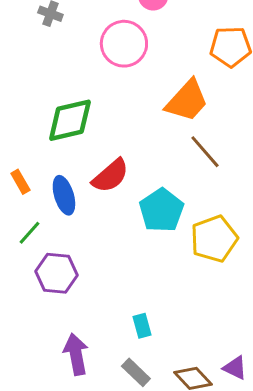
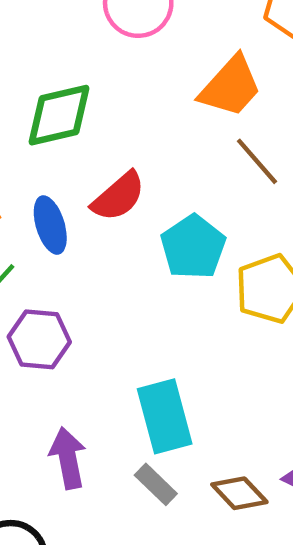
cyan rectangle: (142, 326) -> (165, 416), size x2.0

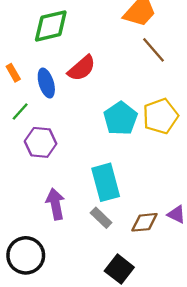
cyan pentagon: (193, 247) -> (120, 118), moved
brown diamond: (239, 493) -> (144, 222), turned -52

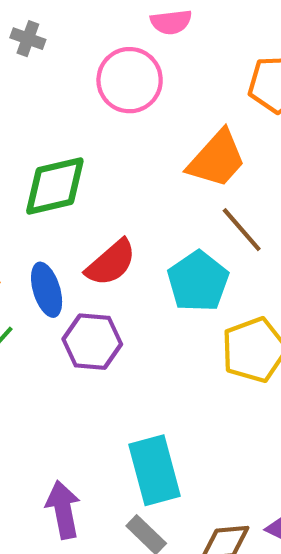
cyan pentagon: (120, 118) -> (198, 281), moved
purple hexagon: (41, 142) -> (92, 342), moved

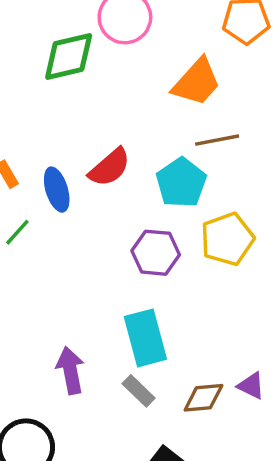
green diamond: (55, 186) -> (69, 56), moved
brown line: (242, 230) -> (217, 140), turned -60
purple hexagon: (92, 342) -> (156, 253), moved

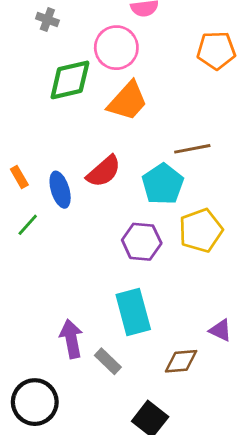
orange trapezoid: (197, 82) -> (128, 101), moved
purple triangle: (251, 386) -> (220, 330), moved
gray rectangle: (139, 391) -> (108, 361), moved

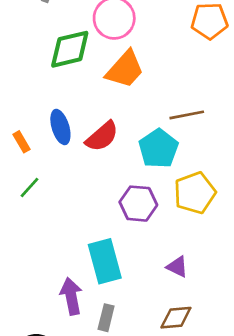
blue ellipse: (60, 190) -> (60, 127), moved
cyan rectangle: (133, 312) -> (105, 261), moved
purple triangle: (220, 330) -> (177, 267), moved
gray rectangle: (108, 361) -> (106, 318), turned 60

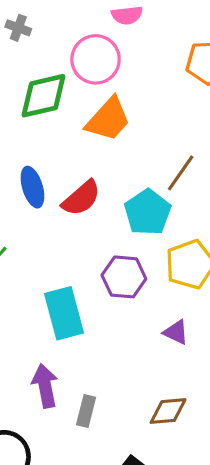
brown line: (187, 115) -> (181, 173), turned -44
cyan rectangle: (105, 261) -> (64, 313), moved
purple triangle: (177, 267) -> (176, 332), moved

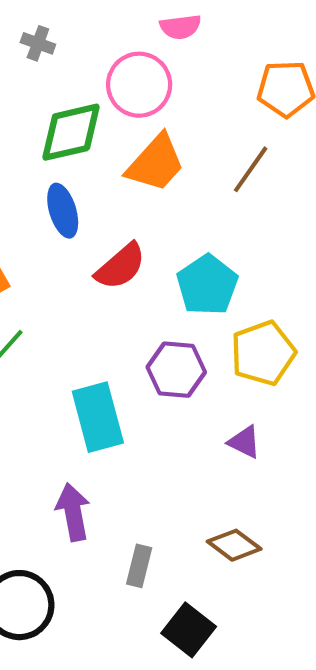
brown line: (181, 173) -> (251, 169), moved
blue ellipse: (32, 187) -> (63, 211), moved
gray rectangle: (86, 411) -> (139, 566), moved
brown diamond: (168, 411) -> (234, 545), turned 42

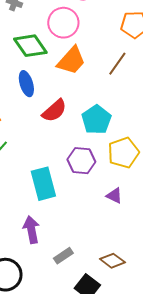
green diamond: (71, 132) -> (30, 46), turned 68
brown diamond: (234, 545) -> (112, 261), moved
gray rectangle: (139, 566) -> (63, 256), turned 42

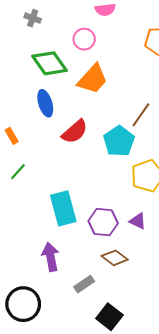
pink circle: (63, 23) -> (84, 39), size x0.7
brown line: (117, 64) -> (141, 115), moved
purple hexagon: (81, 161) -> (103, 222), moved
brown diamond: (112, 261) -> (115, 258), moved

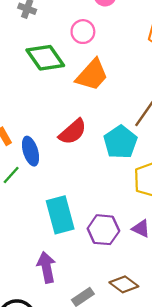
blue ellipse: (45, 103) -> (31, 151), moved
brown diamond: (115, 258) -> (124, 284), moved

